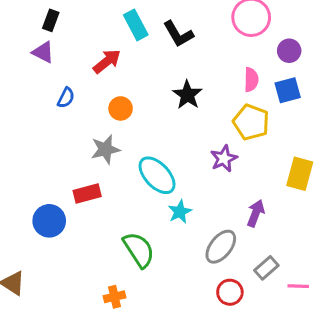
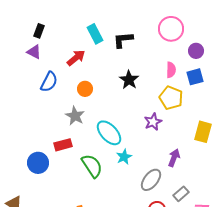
black L-shape: (178, 34) -> (123, 40), turned 115
blue semicircle: (66, 98) -> (49, 82), size x1.5
gray star: (105, 149) -> (75, 116), turned -30
green semicircle: (139, 250) -> (92, 166), moved

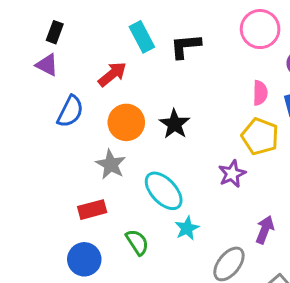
black star: (129, 80) -> (175, 124), moved
orange circle: (85, 89) -> (126, 122), size x1.5
blue circle: (38, 163) -> (84, 259), moved
green semicircle: (92, 166) -> (137, 242), size x0.7

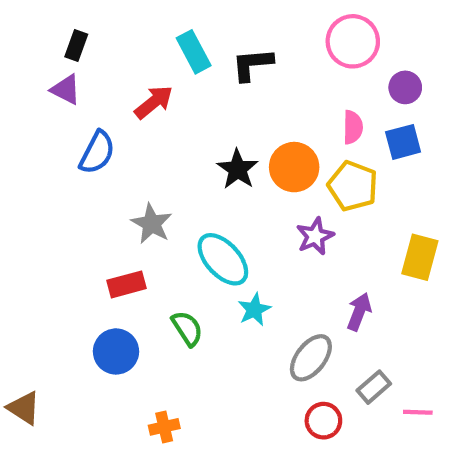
orange circle: (126, 122) -> (294, 167), moved

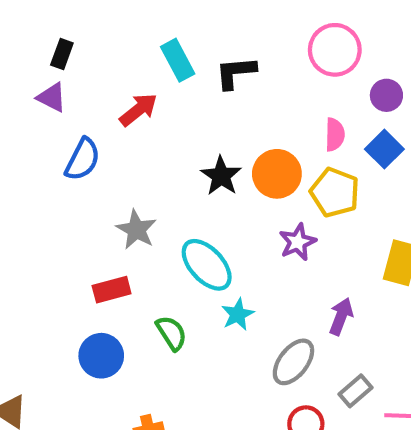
blue square: (403, 142) -> (384, 149), turned -30

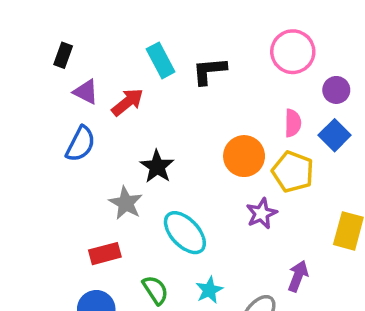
purple triangle: (52, 97) -> (86, 92), moved
black star: (221, 176) -> (157, 167), moved
cyan star: (238, 314) -> (209, 290), moved

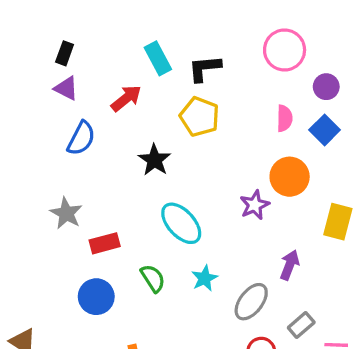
purple triangle: (86, 92) -> (66, 88), moved
orange circle: (244, 156) -> (290, 177), moved
yellow pentagon: (293, 172) -> (200, 117), moved
gray star: (126, 203) -> (66, 213), moved

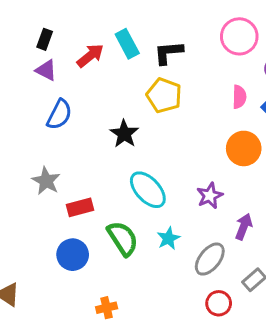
red arrow: (126, 98) -> (90, 56), moved
purple star: (255, 205) -> (210, 196), moved
green semicircle: (153, 278) -> (123, 238), size x1.4

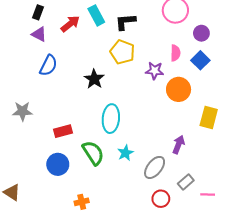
gray star: (46, 181) -> (22, 111), moved, turned -30
cyan ellipse: (148, 190) -> (111, 119), turned 48
purple star: (210, 196) -> (155, 71), moved, turned 30

